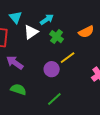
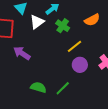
purple circle: (52, 69) -> (80, 65), moved
green semicircle: (18, 89) -> (38, 87), moved

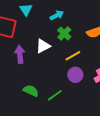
white triangle: (37, 22) -> (43, 46), moved
purple arrow: (22, 53) -> (20, 54), turned 42

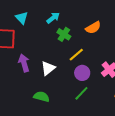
white triangle: (43, 46) -> (48, 68), moved
green line: (55, 95) -> (81, 93), moved

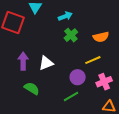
yellow line: (76, 55) -> (93, 60), moved
purple arrow: (24, 63) -> (23, 61), moved

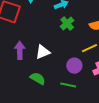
green semicircle: (32, 88) -> (38, 78), moved
green line: (71, 97) -> (68, 85), turned 42

